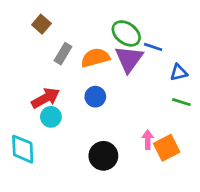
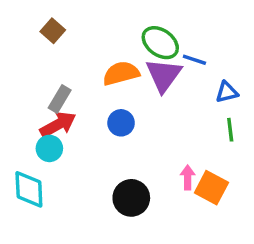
gray rectangle: (63, 54) -> (60, 99), moved
green line: (181, 102) -> (230, 130), turned 66
cyan circle: (51, 117) -> (49, 148), moved
orange square: (167, 148) -> (211, 188), turned -35

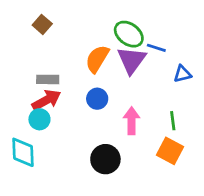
orange semicircle: (121, 73) -> (97, 59), turned -44
gray rectangle: (60, 99) -> (48, 79), turned 60
green line: (230, 130) -> (173, 121), moved
pink arrow: (188, 177) -> (132, 121), moved, size x1.4

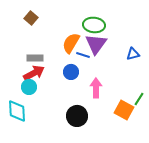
green ellipse: (129, 34) -> (94, 25), turned -30
blue line: (156, 48) -> (83, 55), moved
green line: (173, 121) -> (139, 99), moved, turned 40

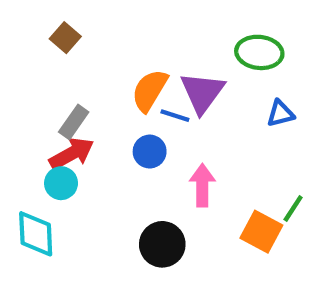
green ellipse: (94, 25) -> (259, 52), moved
gray rectangle: (35, 58) -> (74, 122), turned -56

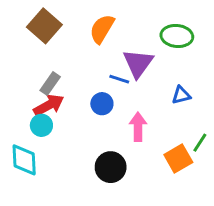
brown square: (65, 38) -> (44, 26), size x1.6
orange semicircle: (150, 90) -> (102, 29), moved
blue triangle: (280, 114) -> (181, 95), moved
orange square: (261, 232) -> (178, 158), turned 32

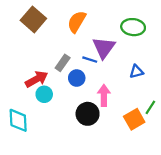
gray rectangle: (50, 84) -> (63, 63), moved
cyan circle: (41, 125) -> (44, 94), moved
black circle: (111, 167) -> (88, 114), moved

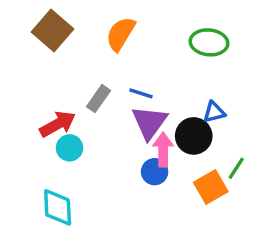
purple triangle: (104, 48) -> (149, 122), moved
blue circle: (77, 78) -> (155, 172), moved
black circle: (88, 114) -> (194, 136), moved
cyan diamond: (18, 120) -> (58, 207), moved

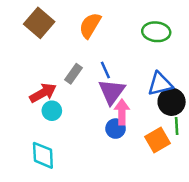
blue line: (141, 93) -> (105, 70), turned 48
blue triangle: (214, 112) -> (160, 84), size x1.5
black circle: (194, 136) -> (172, 102), moved
green line: (236, 168) -> (177, 126), turned -36

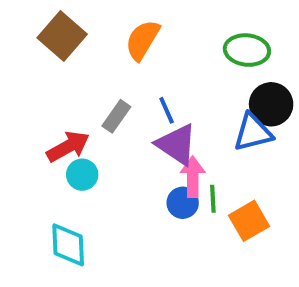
purple triangle: (112, 92) -> (177, 144), turned -32
black circle: (172, 102) -> (271, 104), moved
green line: (177, 126) -> (213, 199), moved

